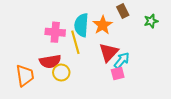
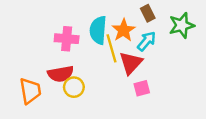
green star: (151, 21) -> (182, 25), size x1.5
yellow line: (75, 42) -> (111, 48), moved
cyan arrow: (122, 60) -> (147, 41), moved

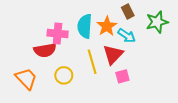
cyan arrow: (147, 41) -> (127, 36), turned 84
yellow line: (111, 48) -> (92, 62), moved
red semicircle: (61, 74) -> (45, 50), moved
orange trapezoid: (30, 91) -> (26, 79), turned -35

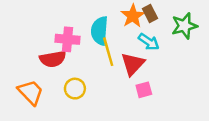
orange star: (107, 26) -> (133, 16), moved
yellow line: (92, 62) -> (108, 52), moved

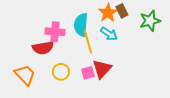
cyan arrow: (149, 42) -> (109, 34), moved
red triangle: (133, 64) -> (102, 69), moved
pink square: (144, 90) -> (88, 73), moved

